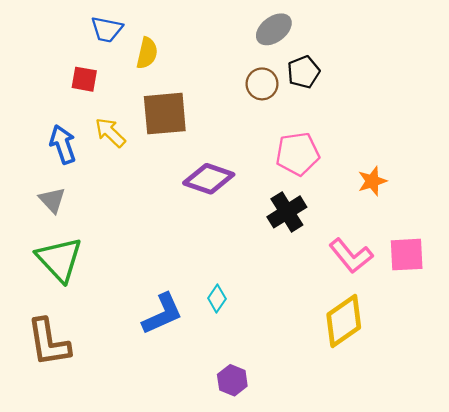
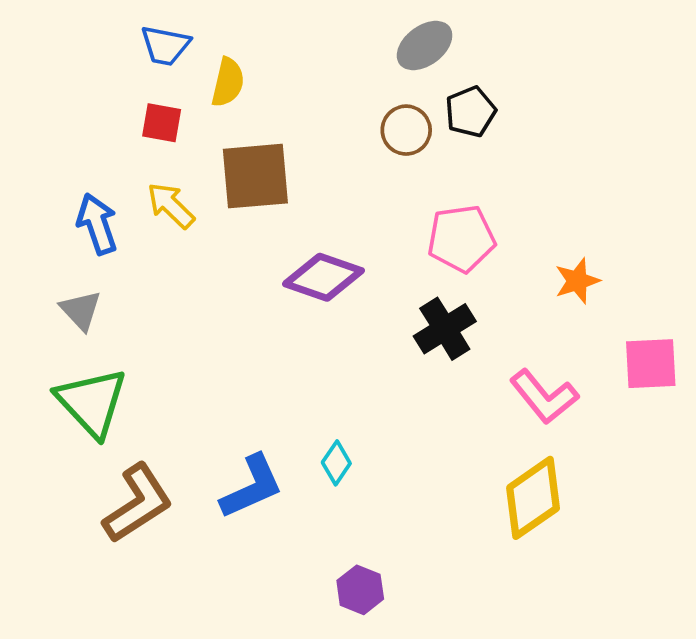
red square: (84, 79) -> (162, 123), moved
pink square: (407, 255) -> (651, 364), moved
brown L-shape: (49, 342) -> (138, 503), moved, turned -114

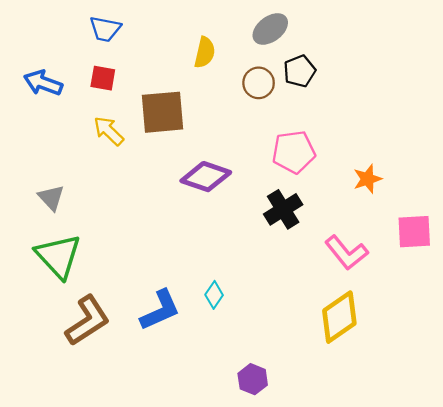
yellow semicircle: (228, 82) -> (205, 52), moved
blue arrow: (97, 224) -> (43, 83), moved, turned -51
purple hexagon: (360, 590) -> (253, 379), moved

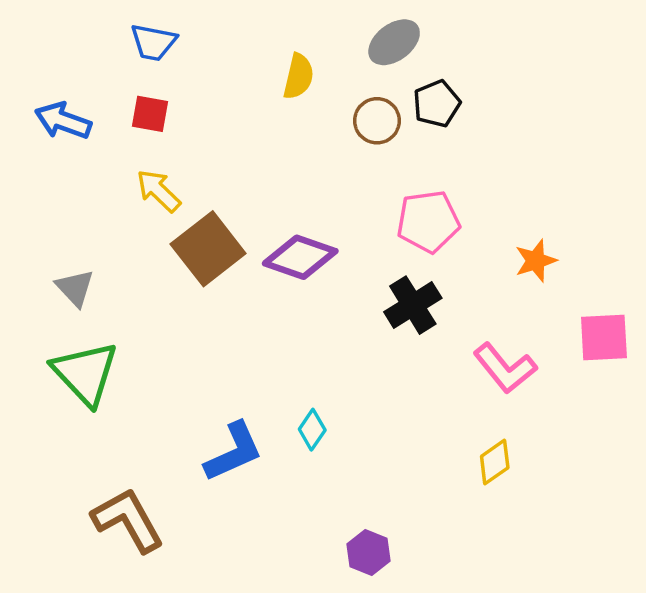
brown square: (163, 112) -> (208, 249), moved, turned -33
yellow diamond: (339, 317) -> (495, 462), size x0.6
brown L-shape: (88, 321) -> (128, 520), moved, turned -86

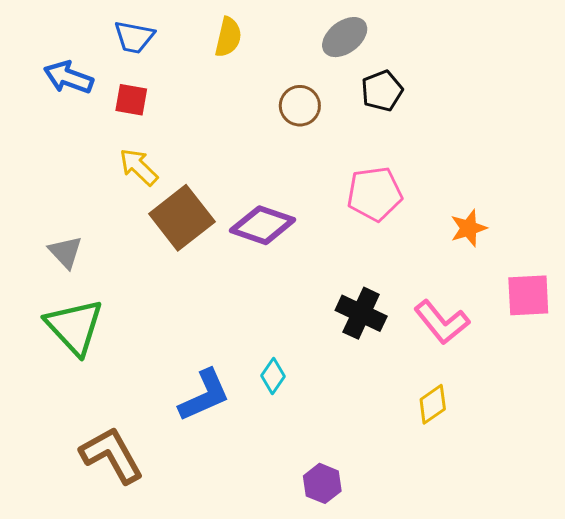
yellow semicircle: (298, 76) -> (228, 37), moved
blue arrow: (63, 121) -> (68, 77), moved
brown circle: (377, 121) -> (300, 106), moved
black cross: (413, 305) -> (361, 313), moved, turned -33

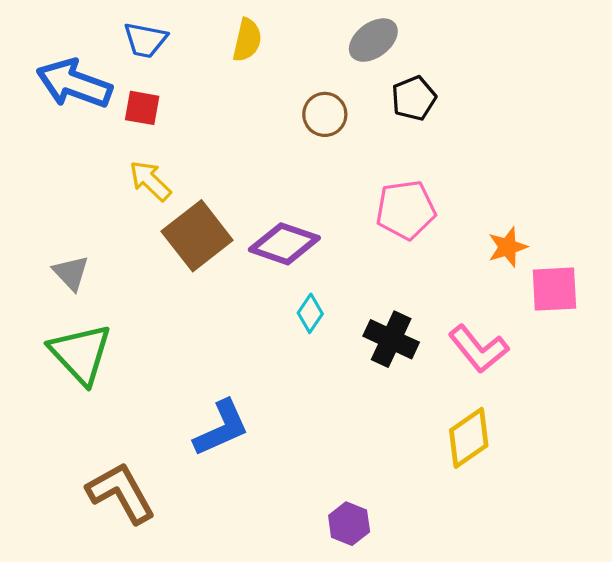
blue arrow: (68, 77) -> (74, 84), size x1.4
pink square: (528, 295) -> (554, 289), moved
cyan diamond: (273, 376) -> (310, 313), moved
yellow diamond: (433, 404) -> (469, 438), size x1.4

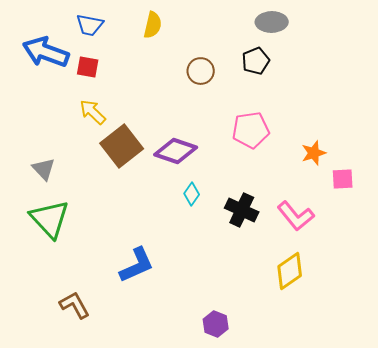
gray ellipse: (373, 40) -> (272, 22), moved, turned 36
pink square: (554, 289) -> (343, 179), size x0.7
brown L-shape: (121, 493) -> (75, 305), size x0.7

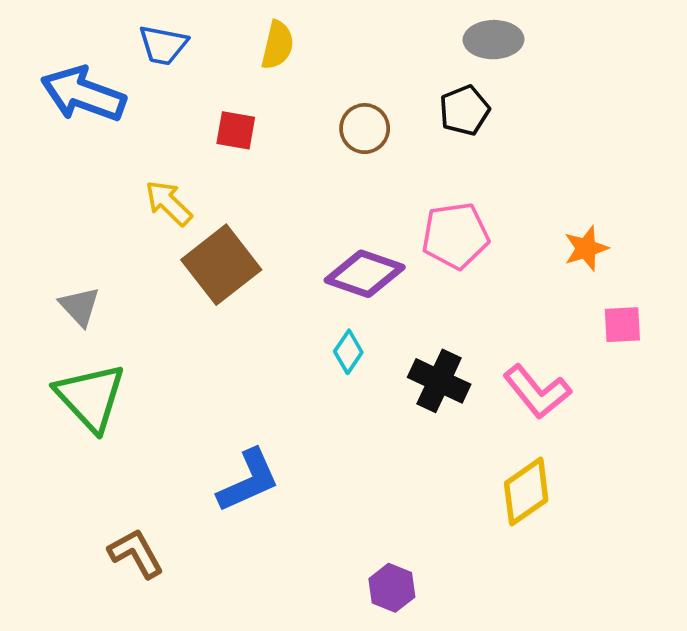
red square: (88, 67) -> (236, 130), moved
purple diamond: (176, 151) -> (365, 274), moved
orange star: (314, 153) -> (586, 248), moved

